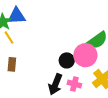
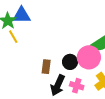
brown rectangle: (12, 64) -> (46, 67), moved

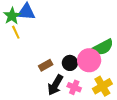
brown rectangle: (46, 67) -> (46, 65), turned 48

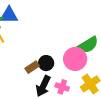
black circle: (70, 63) -> (46, 63), moved

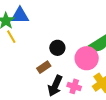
black circle: (46, 63) -> (57, 48), moved

